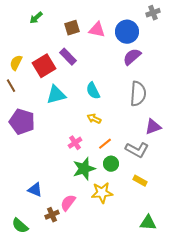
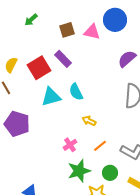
blue circle: (127, 32) -> (115, 20), moved
cyan semicircle: (93, 91) -> (76, 92), moved
green circle: (111, 164) -> (110, 173), moved

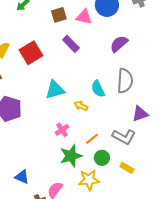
purple rectangle: (63, 59) -> (71, 44), moved
cyan semicircle: (76, 92) -> (98, 89), moved
cyan triangle: (51, 97) -> (55, 90), moved
orange line: (100, 146) -> (92, 139), moved

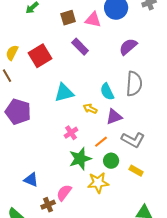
purple triangle: (140, 114) -> (114, 117), moved

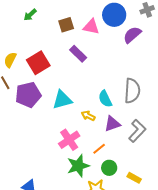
purple semicircle: (128, 47) -> (132, 35), moved
purple pentagon: (18, 112) -> (28, 95), moved, turned -30
pink cross: (71, 133) -> (69, 140), size x1.5
gray L-shape: (133, 140) -> (137, 131), moved, turned -75

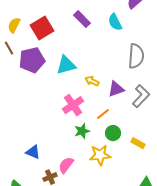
cyan semicircle: (105, 99) -> (115, 22), moved
green star: (78, 166) -> (82, 131), size x0.7

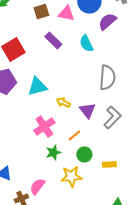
purple triangle: (116, 89) -> (87, 110), turned -48
yellow rectangle: (138, 143) -> (109, 164), turned -32

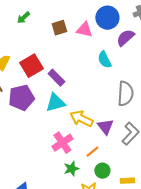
purple rectangle: (53, 40) -> (56, 78), moved
yellow arrow: (63, 102) -> (81, 119), size x1.6

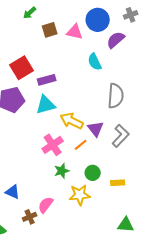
green arrow: (23, 18) -> (30, 13), moved
purple rectangle: (56, 78) -> (47, 80), turned -60
orange line: (92, 152) -> (81, 145), moved

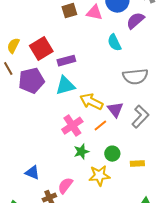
gray semicircle: (116, 96) -> (135, 77), turned 80

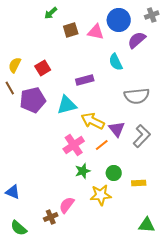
red square: (41, 49) -> (43, 68), size x0.7
purple rectangle: (66, 61) -> (85, 80), moved
blue triangle: (32, 173) -> (13, 192), moved

